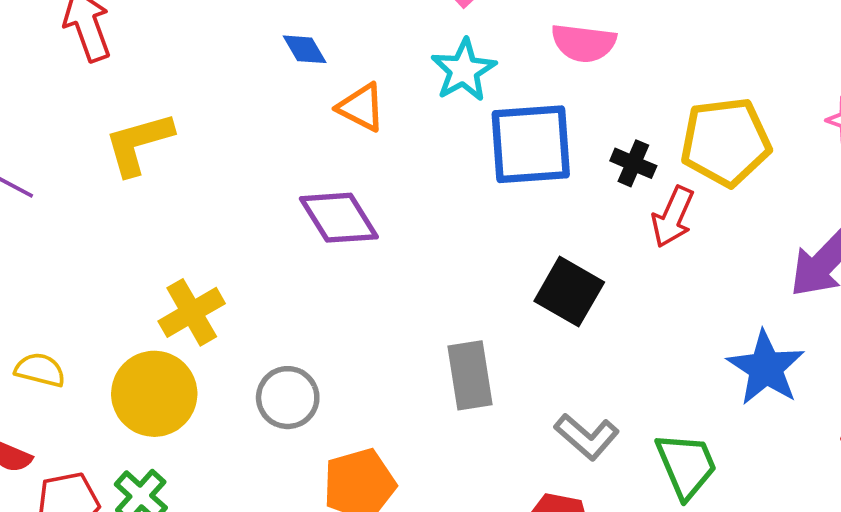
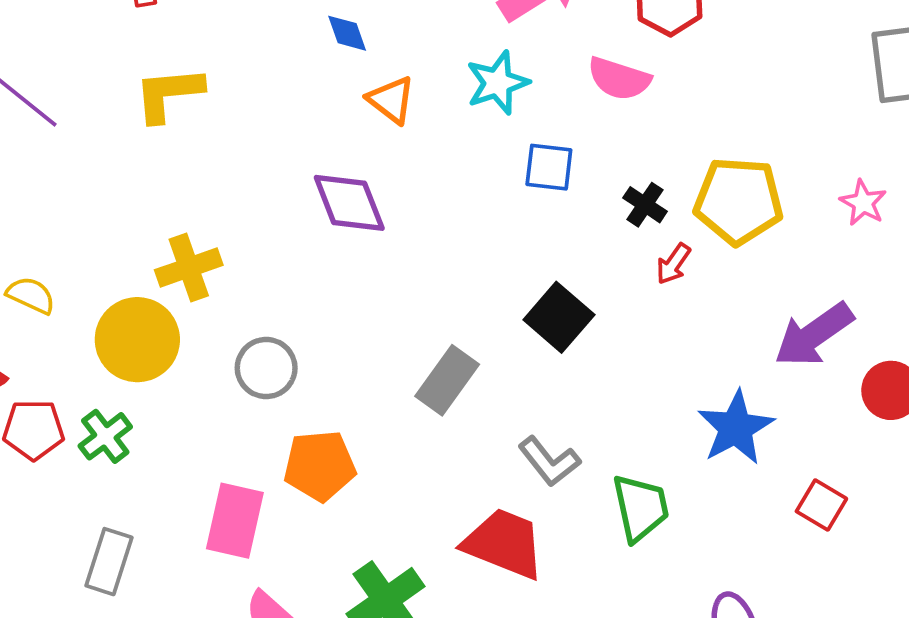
blue square: (531, 144) -> (549, 167), size x0.6
red arrow: (673, 217) -> (673, 264), size x0.7
gray rectangle: (470, 375) -> (447, 380), turned 34

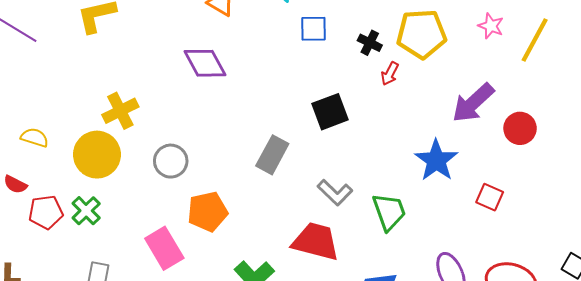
black square: (559, 317) -> (330, 112), turned 36
pink rectangle: (235, 521) -> (164, 248), turned -36

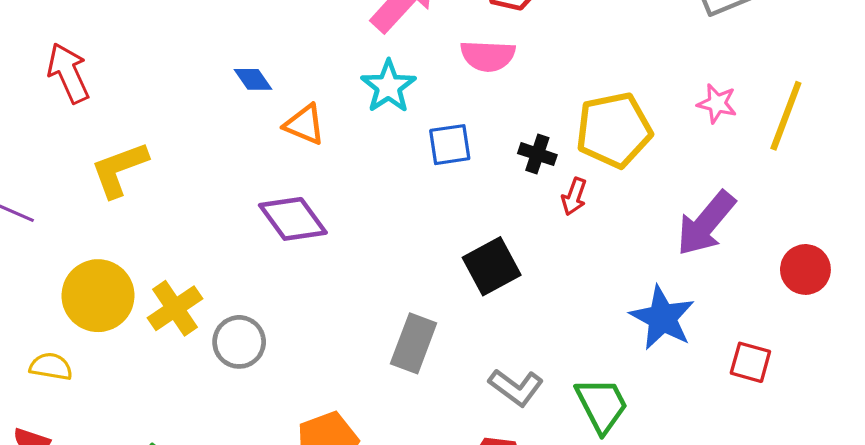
red circle: (520, 128) -> (805, 269), moved
yellow circle: (97, 155) -> (98, 296), moved
gray circle: (171, 161) -> (239, 342), moved

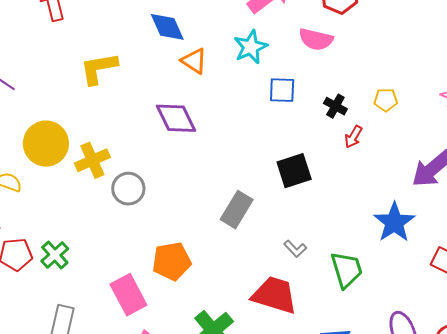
blue diamond: (253, 79) -> (167, 27), size x1.5
yellow pentagon: (614, 130) -> (386, 100), size x0.5
yellow L-shape: (119, 169) -> (99, 68), moved
gray L-shape: (516, 387) -> (295, 249), size x0.7

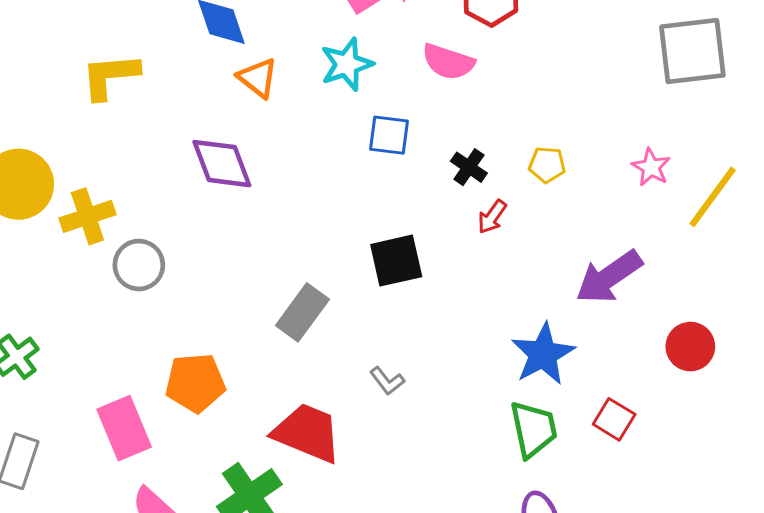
green trapezoid: (346, 270) -> (533, 429), moved
red trapezoid: (275, 295) -> (307, 433), moved

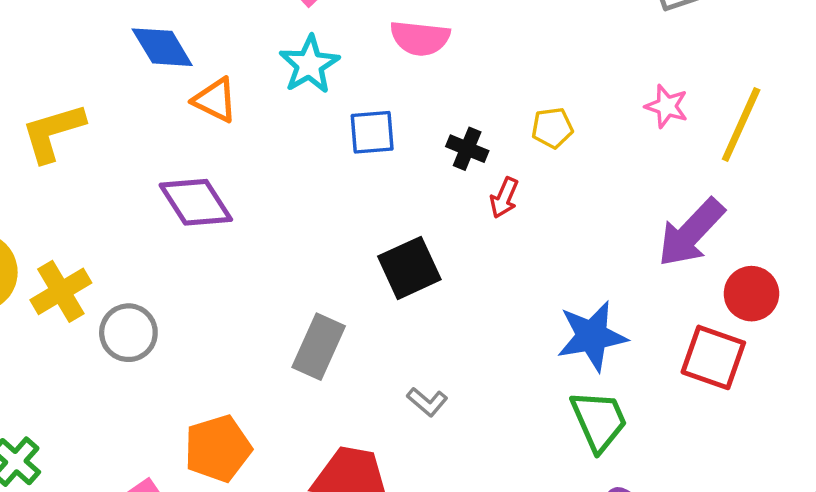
purple arrow: (609, 277) -> (691, 233), moved
blue star: (543, 354) -> (592, 336), turned 30
red square: (614, 419) -> (713, 357), moved, size x1.4

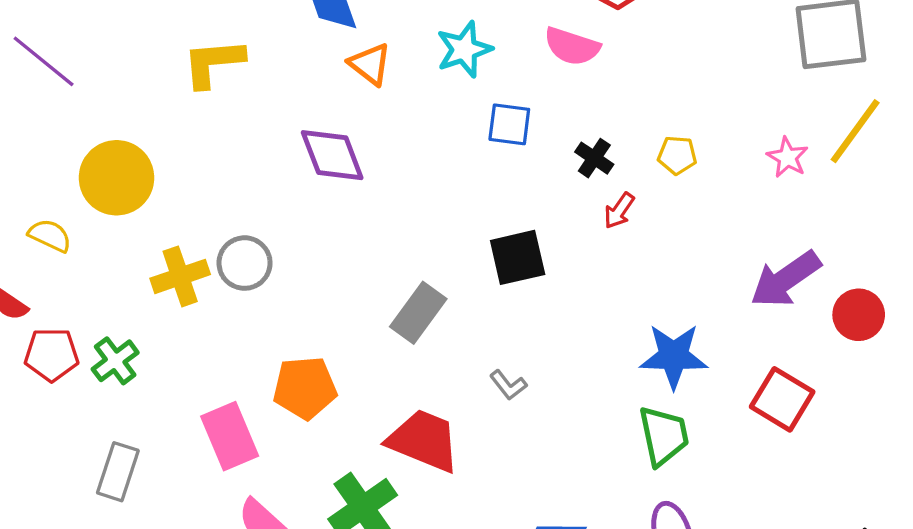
yellow line: (741, 124) -> (855, 131), moved
yellow cross: (61, 291) -> (180, 276), moved
red circle: (751, 294) -> (859, 315), moved

